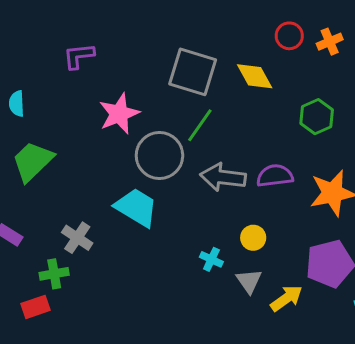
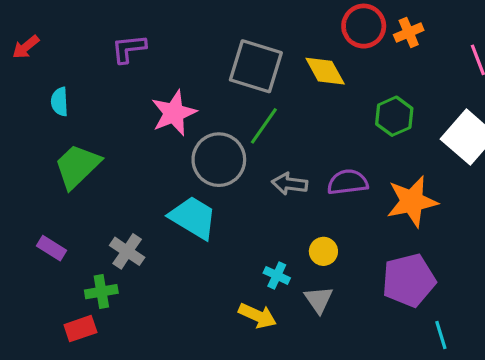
red circle: (289, 36) -> (364, 26), size x1.4
gray arrow: (223, 177) -> (290, 184), size x0.7
yellow arrow: (286, 298) -> (257, 316), moved, turned 60

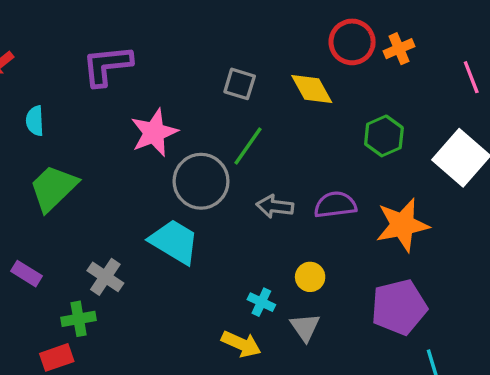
purple L-shape: (129, 49) -> (107, 65), size x1.4
gray square: (256, 66) -> (240, 84), size x0.6

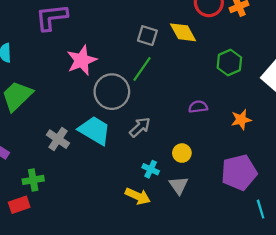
gray square: (240, 84) -> (147, 36), moved
purple semicircle: (335, 205) -> (198, 107), size x0.7
gray arrow: (275, 206) -> (140, 127), moved, turned 130
orange star: (402, 225) -> (241, 120), size x0.6
gray cross: (105, 277) -> (58, 139), moved

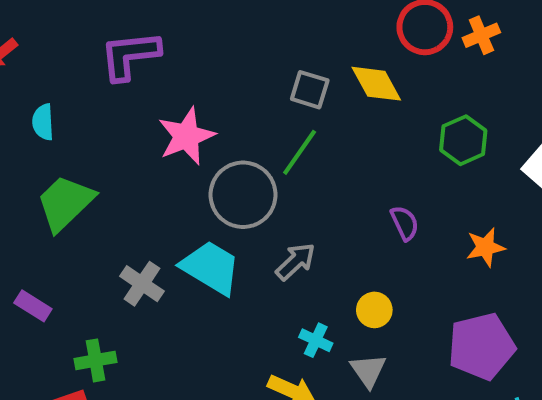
purple semicircle: (198, 107) -> (405, 223), turned 72

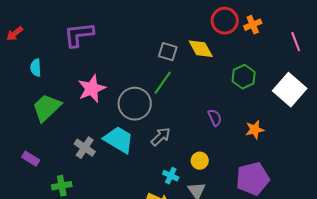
pink star: (186, 136) -> (92, 89), moved

